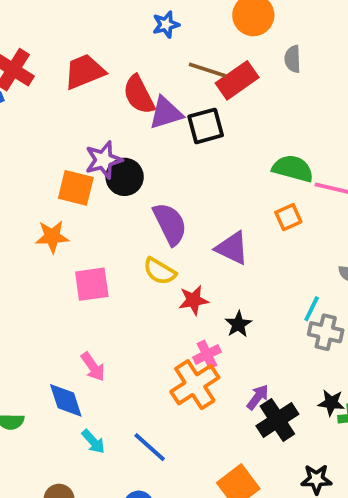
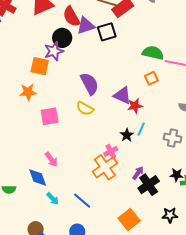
black circle: (125, 177) -> (62, 38), moved
red star: (193, 300) -> (135, 106), moved
cyan line: (312, 309) -> (141, 129), moved

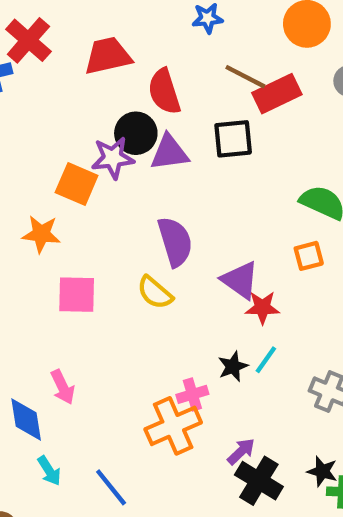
purple triangle: (86, 26) -> (169, 153), moved
black cross: (149, 185) -> (259, 481), turned -35

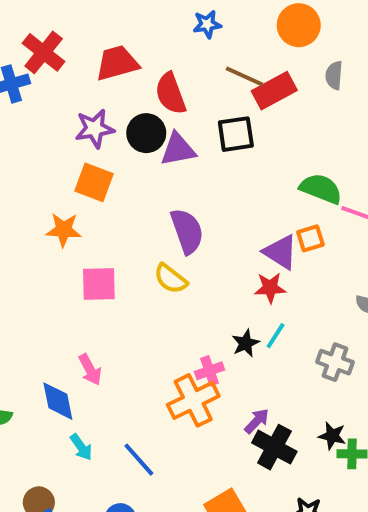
purple star: (113, 158) -> (95, 129), moved
purple triangle: (240, 280) -> (280, 252), moved

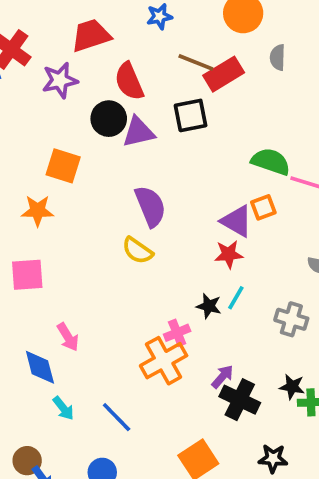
red trapezoid: (117, 63) -> (91, 35), moved
purple star: (95, 129) -> (60, 80), moved
pink square: (99, 284) -> (27, 275), moved
black star: (246, 343) -> (209, 306), turned -30

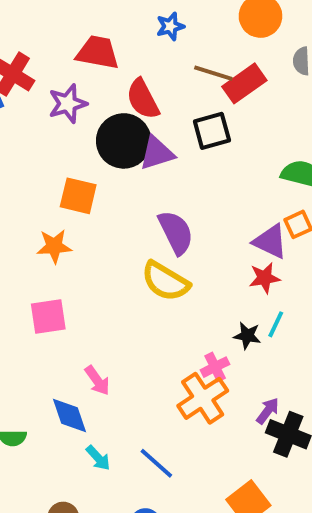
red trapezoid: (91, 35) -> (98, 52), turned 33
black circle: (109, 119) -> (124, 141), size x1.4
yellow semicircle: (137, 250) -> (165, 281), size x1.4

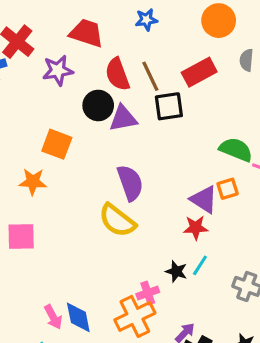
brown line: (213, 73) -> (150, 76), moved, turned 40
black circle: (124, 141) -> (98, 105), size x0.7
pink arrow: (97, 380) -> (53, 317), moved
blue diamond: (69, 415) -> (78, 317), moved

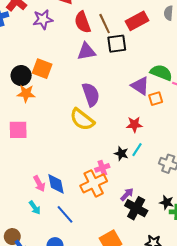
black circle: (98, 105) -> (21, 76), moved
purple triangle: (204, 199) -> (140, 86), moved

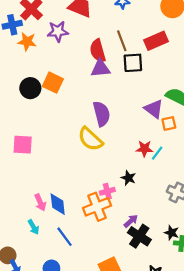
red semicircle: (83, 22) -> (98, 51), moved
orange star: (26, 93) -> (27, 42), moved
cyan line: (137, 150) -> (157, 153), moved

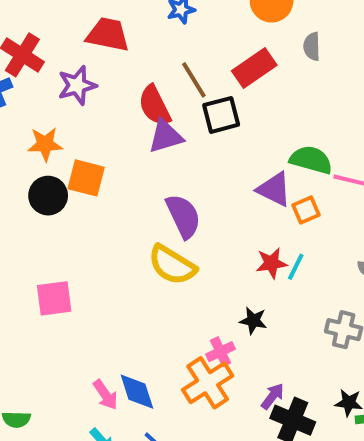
orange star: (27, 42) -> (45, 144), moved

